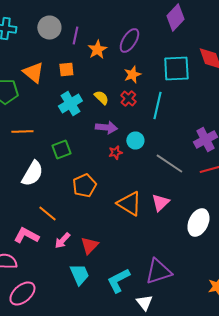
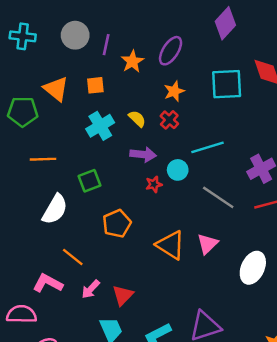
cyan line: (157, 106) -> (207, 147), moved, turned 60

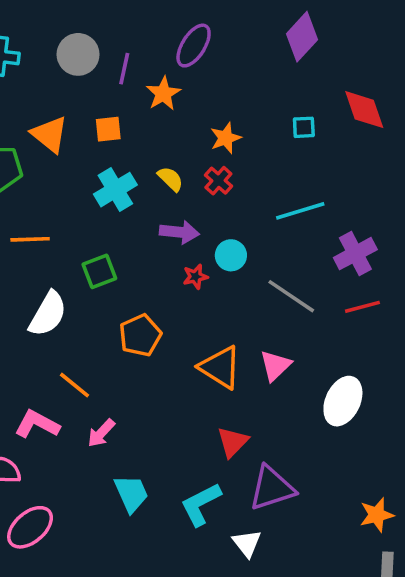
purple ellipse: (171, 51) -> (194, 46), moved
cyan square: (227, 84) -> (304, 127), size x0.5
cyan line: (207, 147) -> (300, 211), moved
red triangle: (123, 295) -> (233, 442), moved

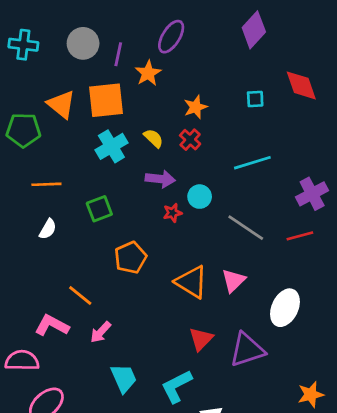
orange square: (108, 129) -> (106, 100), size x1.8
purple cross: (355, 254) -> (312, 194), moved
white semicircle: (48, 314) -> (48, 229), moved, size x0.6
purple triangle: (272, 488) -> (247, 350), moved

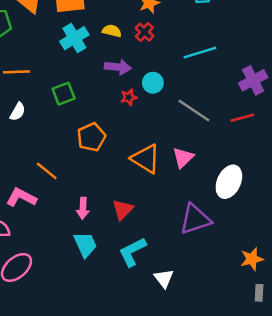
yellow semicircle: (153, 138) -> (112, 31), turned -30
pink arrow: (101, 332) -> (83, 208), moved, turned -40
red triangle: (201, 339) -> (123, 210), moved

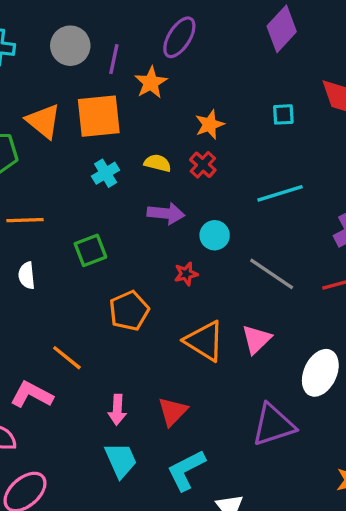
cyan cross: (74, 38) -> (106, 173), size x0.7
red star: (129, 97) -> (186, 274), moved
white semicircle: (18, 112) -> (27, 276), turned 144

